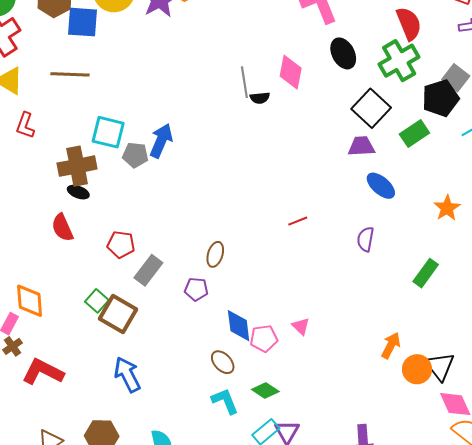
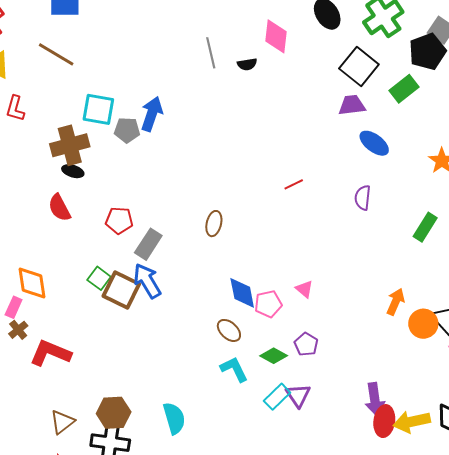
brown line: (70, 74) -> (56, 54), turned 33
gray line: (244, 82) -> (211, 53), moved
purple pentagon: (196, 289) -> (306, 344), moved, turned 30
blue arrow: (127, 374) -> (147, 281), moved

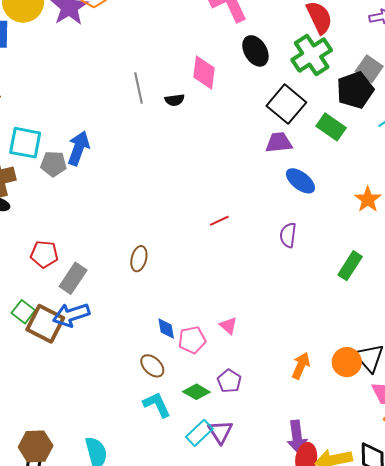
green rectangle: (404, 89) -> (331, 127), turned 72
blue arrow: (147, 281) -> (71, 315), turned -78
blue diamond: (242, 293) -> (166, 329), size x0.7
orange arrow: (396, 302) -> (301, 366), moved

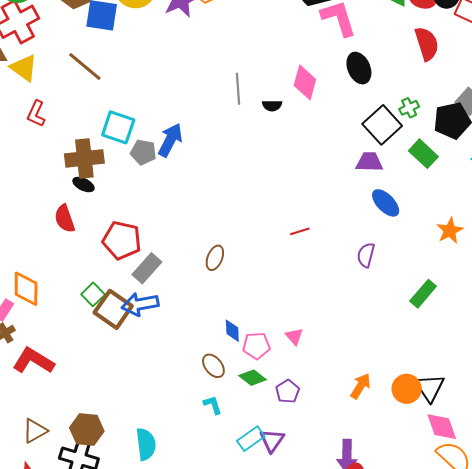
green cross: (312, 55) -> (409, 108), moved, size x0.5
red pentagon: (44, 254) -> (122, 240), size x1.4
green diamond: (196, 392) -> (253, 378), moved
cyan L-shape: (157, 405) -> (213, 405), size x0.7

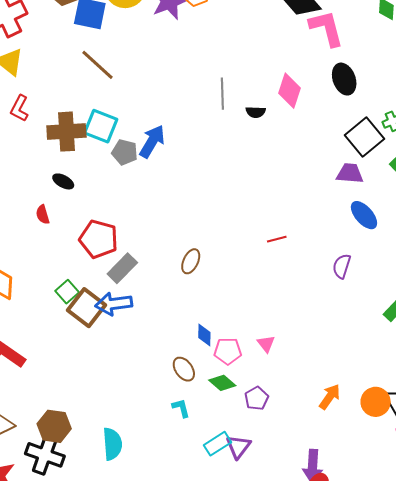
brown line: (85, 66) -> (98, 65), moved
brown cross: (84, 158) -> (66, 132), moved
red semicircle: (65, 219) -> (43, 215), size x0.7

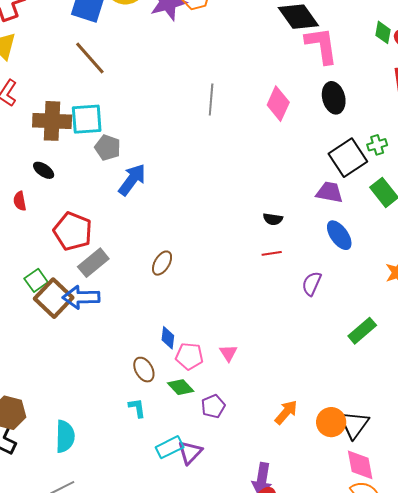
black semicircle: (256, 112) -> (273, 219), moved
cyan square: (101, 126) -> (87, 119), turned -32
blue arrow: (152, 141) -> (132, 180), moved
red line: (277, 239) -> (272, 253), moved

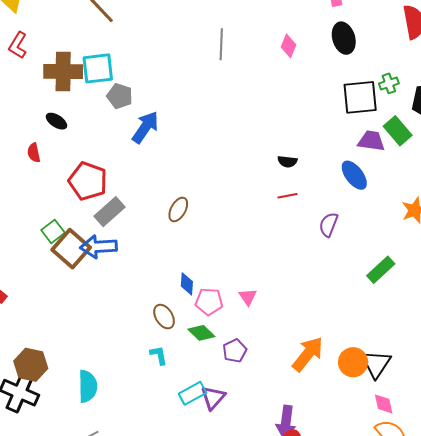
pink diamond: (278, 104) -> (288, 46), size x0.7
black square: (348, 158) -> (360, 97), turned 30
purple trapezoid: (329, 192) -> (371, 141), moved
orange arrow: (286, 412) -> (308, 354), size x1.4
pink diamond: (360, 465) -> (384, 404), size x0.7

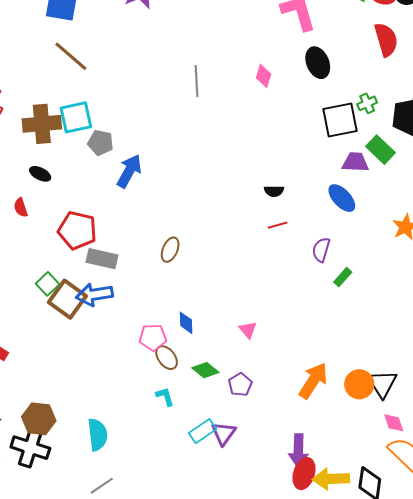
gray rectangle: (110, 212) -> (102, 259), turned 60
green rectangle: (381, 270) -> (343, 277), moved, size x0.7
pink pentagon: (209, 302) -> (153, 337), moved

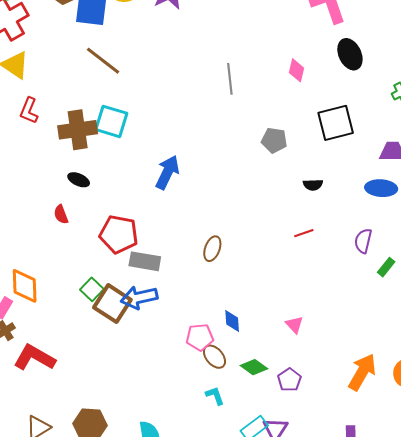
cyan square: (76, 117) -> (111, 121), turned 32
black square: (340, 120) -> (336, 123), moved
gray pentagon: (101, 143) -> (274, 140), moved
blue ellipse: (342, 198) -> (381, 188), turned -40
red line: (277, 225) -> (304, 233), moved

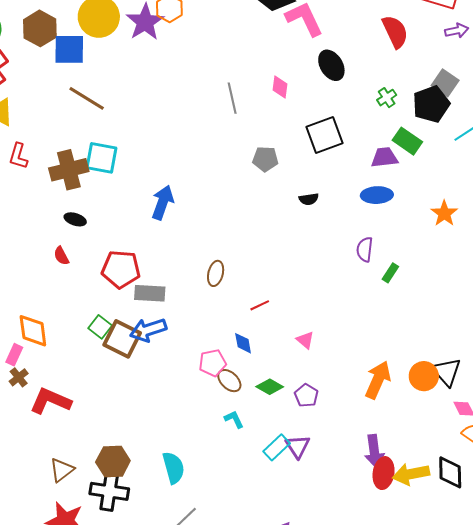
gray line: (230, 79) -> (232, 98), moved
red line: (304, 233) -> (260, 305), moved

